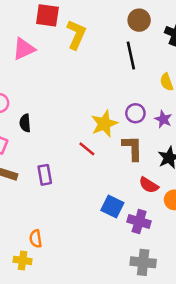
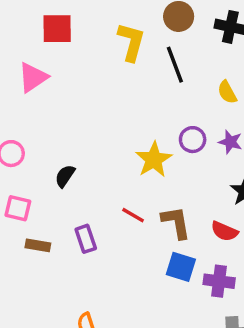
yellow L-shape: (76, 35) -> (131, 42), moved
black semicircle: (25, 123) -> (65, 176), moved, turned 48
brown L-shape: (132, 148) -> (176, 222), moved
red line: (87, 149) -> (133, 215), moved

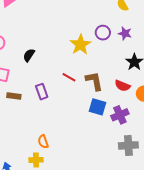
purple cross: (219, 281) -> (120, 115), turned -30

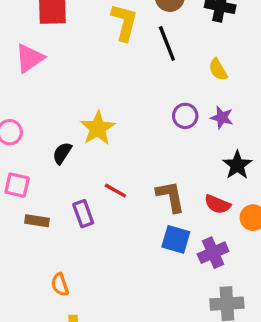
yellow star: (80, 45) -> (98, 128), moved
red line: (69, 77) -> (115, 191), moved
orange semicircle: (43, 142) -> (60, 285), moved

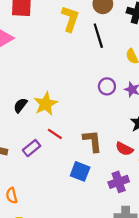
yellow star: (98, 128) -> (46, 104), moved
purple rectangle: (83, 214) -> (32, 148), turned 66
blue square: (176, 239) -> (80, 171), moved

